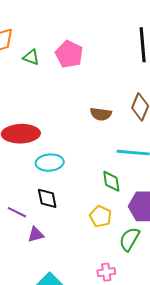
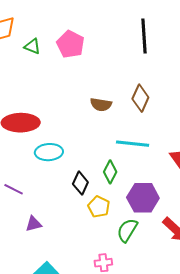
green diamond: (111, 181) -> (110, 172), turned 35
black diamond: (47, 198) -> (80, 183), moved, turned 35
purple line: (17, 212) -> (14, 189), moved

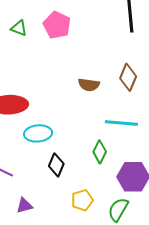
black diamond: (80, 183) -> (56, 165), moved
yellow pentagon: (99, 207) -> (82, 200), moved, turned 30

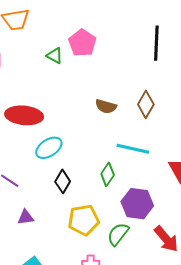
green triangle: (19, 28) -> (55, 56), moved
cyan ellipse: (38, 133) -> (49, 148), turned -36
yellow pentagon: (82, 200) -> (84, 220), size x1.4

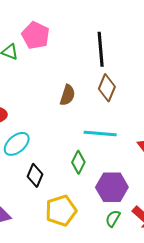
black line: (156, 43) -> (101, 49), moved
brown semicircle: (106, 106) -> (68, 95), turned -80
green semicircle: (118, 234) -> (113, 218), moved, size x0.7

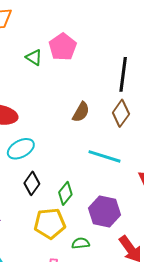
green diamond: (78, 162) -> (65, 193), moved
green semicircle: (113, 218) -> (81, 243), moved, turned 42

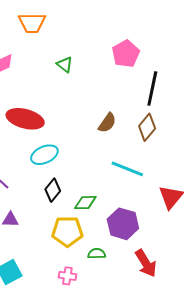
pink pentagon: (63, 47) -> (126, 54), moved
green diamond: (65, 193) -> (85, 203), turned 45

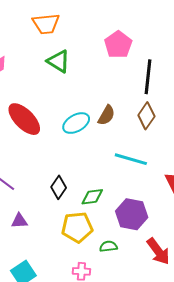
orange trapezoid: (32, 23) -> (46, 24), moved
green triangle: (65, 65) -> (58, 61), size x1.4
red ellipse: (25, 119) -> (24, 119), turned 36
cyan ellipse: (44, 155) -> (76, 123), moved

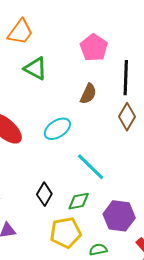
orange trapezoid: (46, 24) -> (20, 32), turned -44
brown semicircle: (106, 115) -> (88, 94), moved
cyan line: (131, 159) -> (91, 167), moved, turned 32

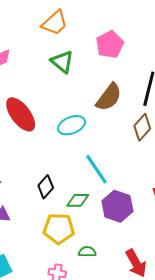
pink pentagon: (94, 48) -> (110, 45), moved
brown semicircle: (88, 94) -> (109, 97), size x1.4
purple hexagon: (119, 216) -> (117, 206), moved

